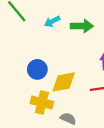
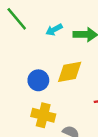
yellow diamond: (64, 82) -> (70, 72), moved

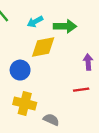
yellow diamond: (70, 72) -> (43, 47), moved

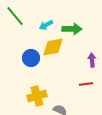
blue circle: (20, 70) -> (31, 58), moved
yellow cross: (25, 103) -> (37, 96), turned -30

